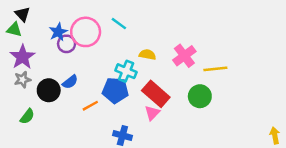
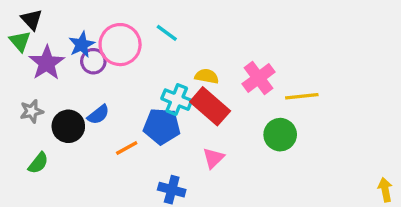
green triangle: (14, 30) -> (20, 41), turned 35
purple star: (22, 57) -> (47, 63), moved
red rectangle: (156, 94) -> (210, 106), moved

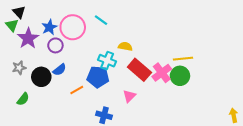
purple circle: (93, 61) -> (55, 45), moved
pink cross: (258, 78) -> (162, 73), moved
red rectangle: (210, 106) -> (139, 70), moved
green circle: (280, 135) -> (180, 76), moved

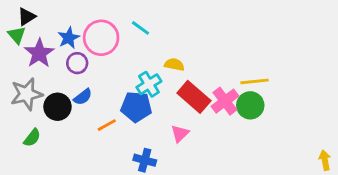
black triangle: (19, 12) -> (27, 17), turned 40
cyan cross: (107, 61) -> (149, 84), turned 36
gray star: (19, 68) -> (27, 94), size x1.6

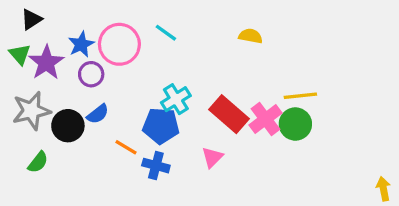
green triangle: (17, 35) -> (20, 54), moved
yellow semicircle: (174, 65) -> (251, 36), moved
orange line: (107, 125) -> (126, 147), turned 60
blue cross: (145, 160) -> (156, 166), moved

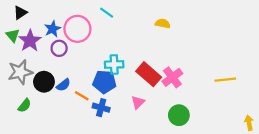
cyan line: (166, 33) -> (107, 13), moved
yellow line: (300, 96) -> (225, 80), moved
cyan cross: (176, 99) -> (114, 64), turned 30
blue semicircle: (98, 114) -> (63, 85), moved
green circle: (295, 124) -> (179, 115), moved

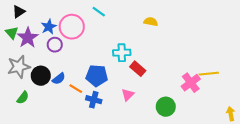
cyan cross: (114, 64) -> (122, 53), moved
red rectangle: (149, 74) -> (138, 69), size x0.7
pink cross: (172, 77) -> (191, 83), moved

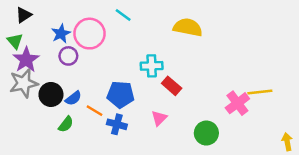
yellow semicircle: (151, 22) -> (188, 27), size x1.6
purple star: (28, 38) -> (26, 60), moved
green semicircle: (23, 98) -> (66, 124), moved

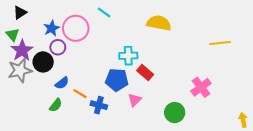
yellow line: (260, 92) -> (220, 43), moved
black circle: (51, 94) -> (43, 62), moved
blue pentagon: (121, 94) -> (117, 80), moved

